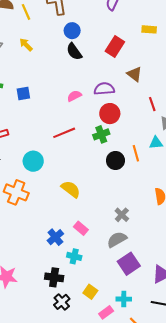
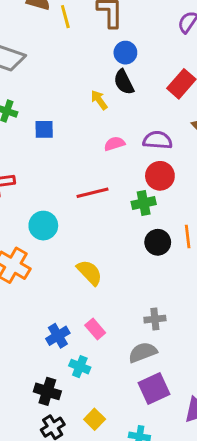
yellow arrow: (26, 45) -> (99, 100), moved
gray cross: (122, 215) -> (155, 319), turned 32

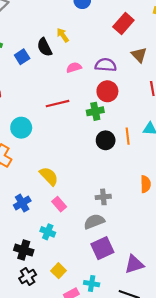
black semicircle: (124, 82) -> (45, 47), moved
blue square: (44, 129) -> (22, 57), turned -32
yellow semicircle: (89, 272) -> (49, 176), moved
blue cross: (58, 336) -> (22, 203), moved

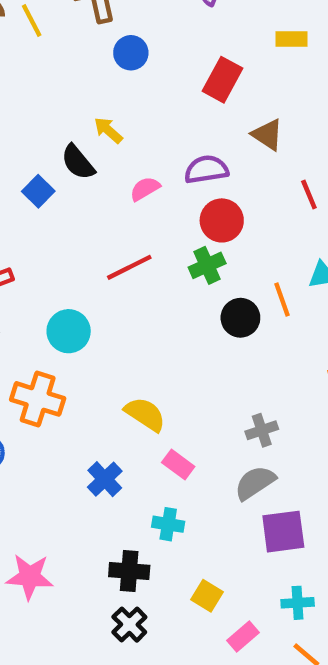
purple square: (102, 248) -> (283, 532), turned 30
black cross: (28, 276) -> (129, 625), moved
cyan cross: (92, 284) -> (298, 603), moved

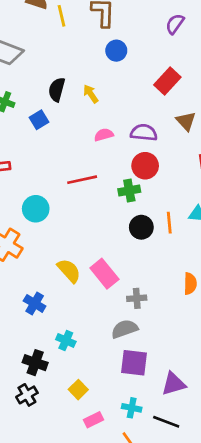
black semicircle: (78, 162) -> (57, 90), moved, turned 40
pink rectangle: (178, 464) -> (104, 274), moved, size x1.5
blue cross: (105, 479) -> (35, 303), turned -30

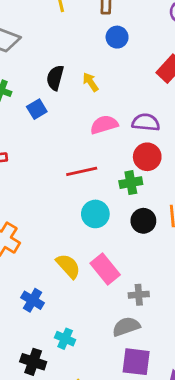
pink semicircle: (104, 135) -> (104, 125), size x1.4
cyan circle: (36, 209) -> (95, 214), moved

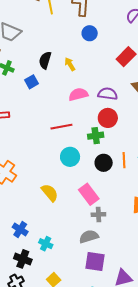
pink rectangle: (105, 269) -> (89, 194), moved
blue cross: (33, 300) -> (20, 229), moved

